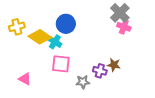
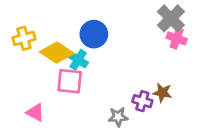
pink square: (61, 64) -> (70, 81), moved

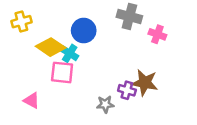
gray cross: (171, 18) -> (129, 17), moved, turned -30
yellow cross: (24, 38) -> (21, 22), moved
brown star: (162, 93) -> (145, 83), size x1.5

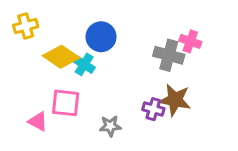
gray cross: (129, 17) -> (169, 55), moved
pink square: (62, 72) -> (66, 103), moved
gray star: (105, 104) -> (110, 126), moved

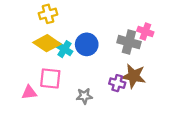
yellow cross: (26, 26) -> (48, 14), moved
blue circle: (101, 37) -> (87, 44), moved
pink triangle: (38, 121) -> (29, 92), turned -35

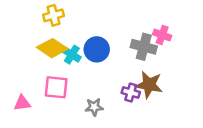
pink triangle: (29, 92) -> (22, 103), moved

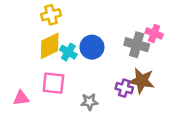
yellow diamond: (52, 48) -> (50, 46), turned -60

